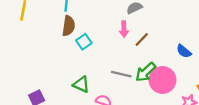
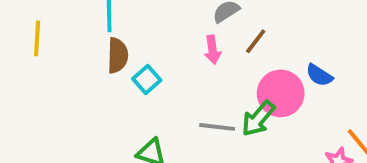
brown line: (142, 39) -> (256, 41), moved
pink circle: (162, 80) -> (281, 93), moved

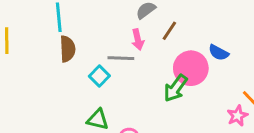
cyan square: (147, 80) -> (99, 76), moved
gray line: (217, 127) -> (121, 58), moved

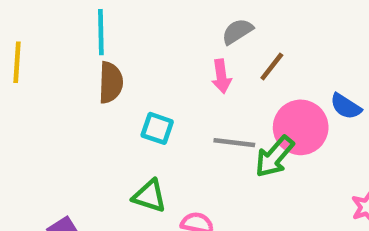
gray line: (121, 58) -> (234, 143), moved
cyan square: (99, 76) -> (157, 128), turned -30

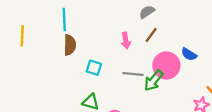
gray semicircle: (237, 31) -> (147, 12), moved

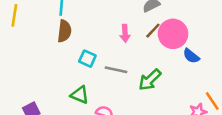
pink circle: (166, 65) -> (173, 34), moved
gray line: (133, 74) -> (116, 70), moved

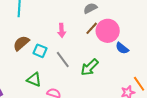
brown semicircle: (64, 31) -> (21, 43), moved, turned -138
pink arrow: (125, 33) -> (62, 30), moved
gray line: (116, 70) -> (63, 59), turned 42

